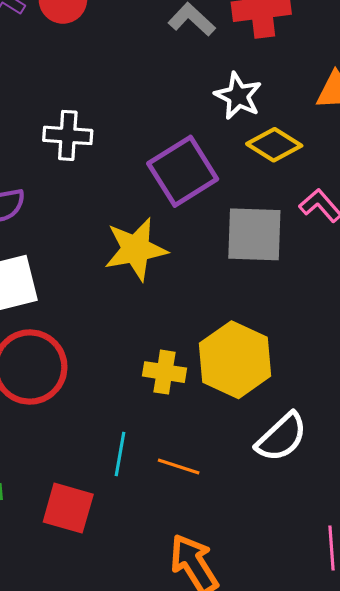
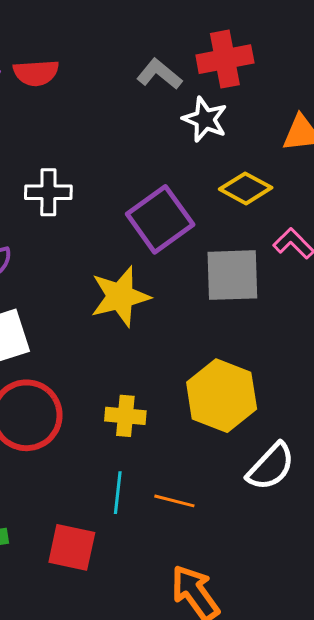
white star: (238, 96) -> (205, 119), moved
yellow cross: (165, 372) -> (125, 416), moved

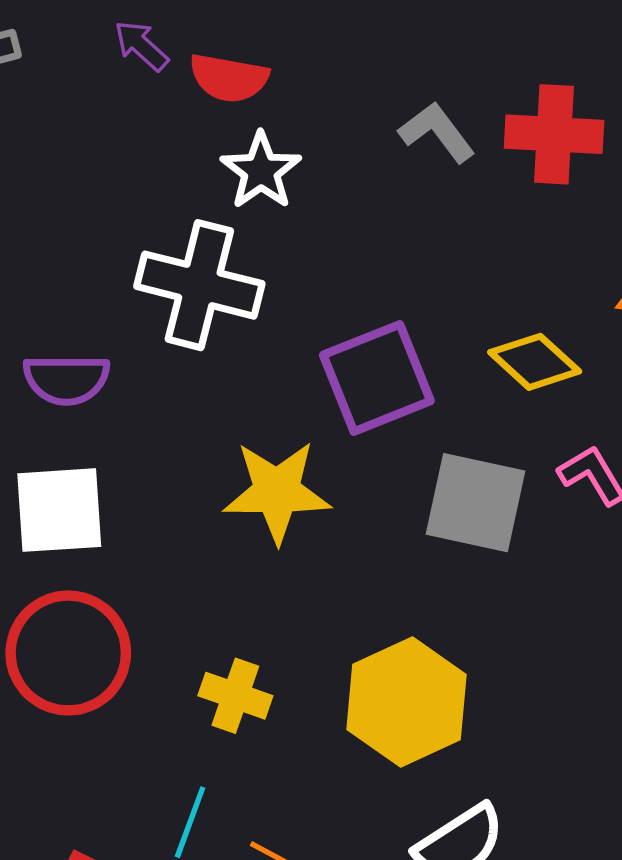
white star: (205, 119) -> (261, 171), moved
white cross: (48, 192) -> (199, 285), size x1.5

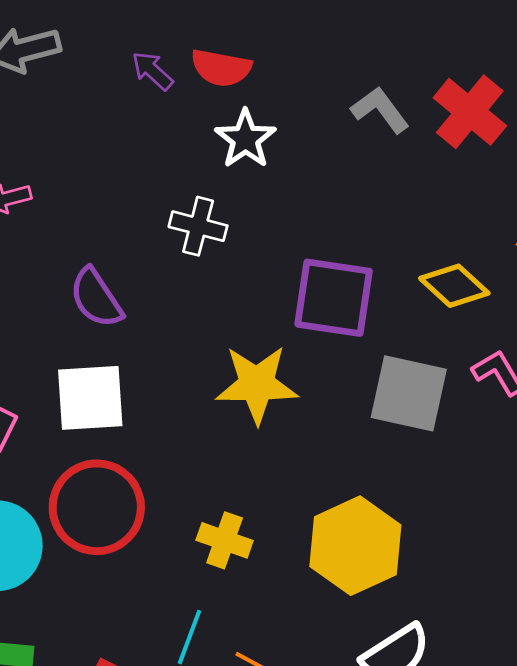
purple arrow: (141, 46) -> (152, 71), moved
red cross: (554, 134) -> (470, 112), turned 36
white cross: (199, 285) -> (198, 226), size x0.6
purple square: (377, 378) -> (334, 298), turned 30
purple semicircle: (66, 379) -> (96, 298), turned 56

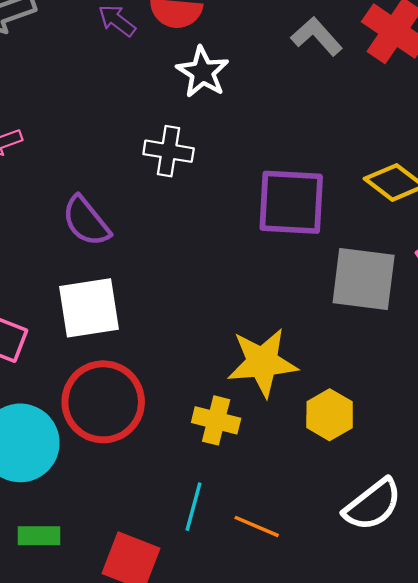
yellow star: (257, 384) -> (262, 362), moved
yellow hexagon: (355, 546) -> (330, 415), size x0.6

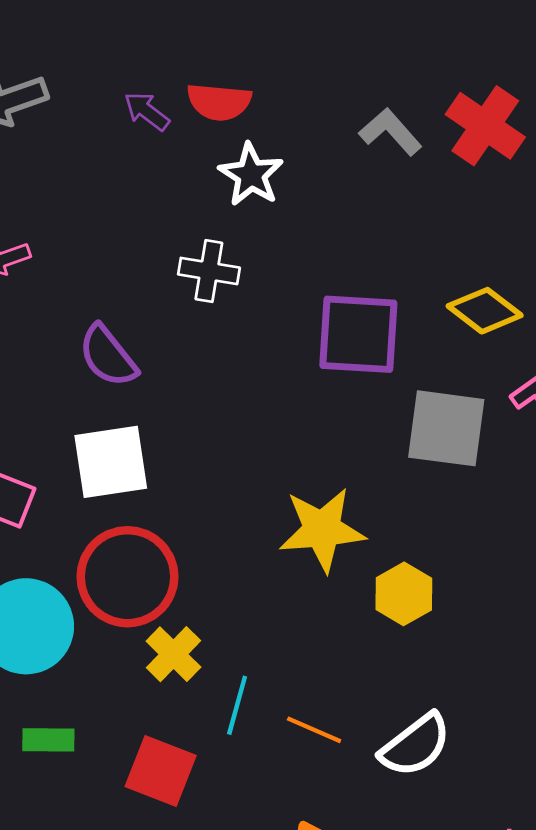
yellow cross: (216, 420) -> (173, 654), moved, turned 30
white semicircle: (373, 505) -> (415, 745), moved

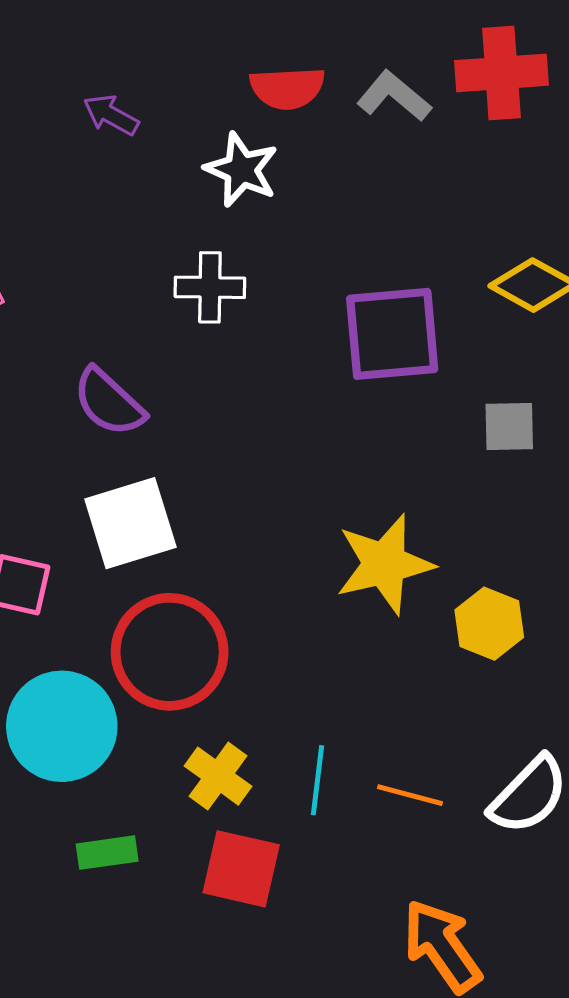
red semicircle: (219, 102) -> (287, 88), moved
red cross: (485, 126) -> (501, 73), turned -30
gray square: (446, 428) -> (509, 426), size x0.6
yellow cross: (173, 654) -> (218, 776), moved

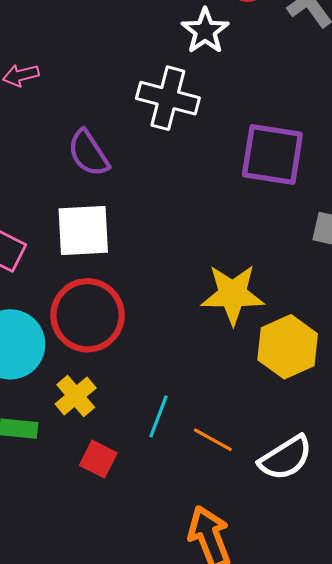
white cross: (210, 287) -> (168, 98), size x1.4
yellow hexagon: (489, 624) -> (288, 347), size x1.4
yellow cross: (218, 776) -> (76, 396), moved
red square: (241, 869) -> (98, 459), size x0.7

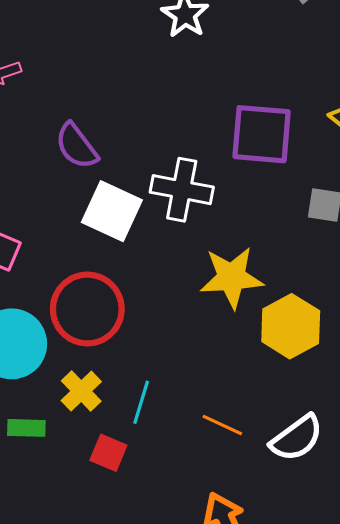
white cross: (168, 98) -> (182, 190), moved
white square: (83, 230) -> (112, 211), moved, turned 32
cyan line: (159, 416) -> (141, 402), moved

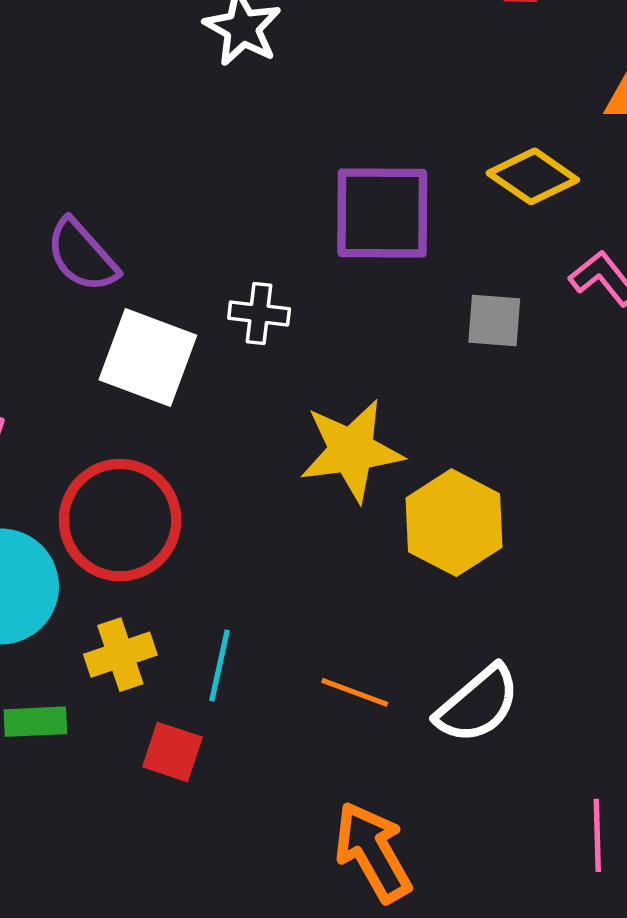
white cross: (182, 190) -> (259, 313), size x0.6
yellow cross: (81, 391) -> (120, 655), turned 30

